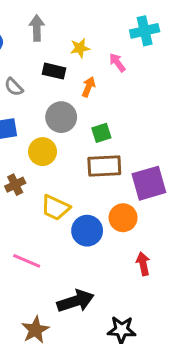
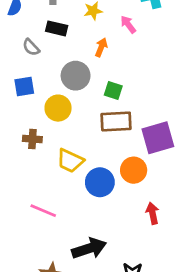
black rectangle: (54, 71) -> (57, 28), moved
green square: (101, 133) -> (113, 90), turned 36
brown cross: (15, 185) -> (32, 139), turned 30

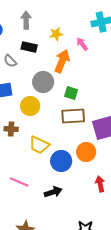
orange arrow: (101, 47) -> (62, 61), size x1.6
black arrow: (89, 248) -> (53, 192), moved, size x0.7

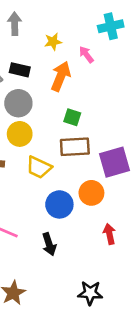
black rectangle: (29, 47) -> (20, 70), moved
gray circle: (43, 82) -> (18, 103), moved
yellow trapezoid: (39, 145) -> (39, 167), moved
black arrow: (53, 192) -> (49, 244), turned 90

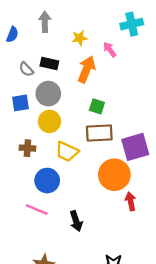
orange circle: (91, 193) -> (114, 175), size x1.4
blue circle: (59, 204) -> (47, 181), moved
red arrow: (109, 234) -> (131, 201), moved

